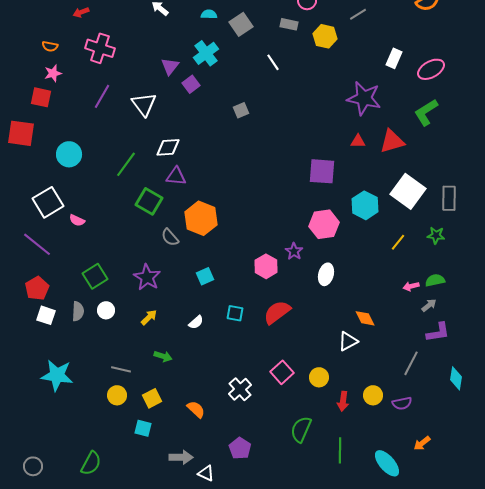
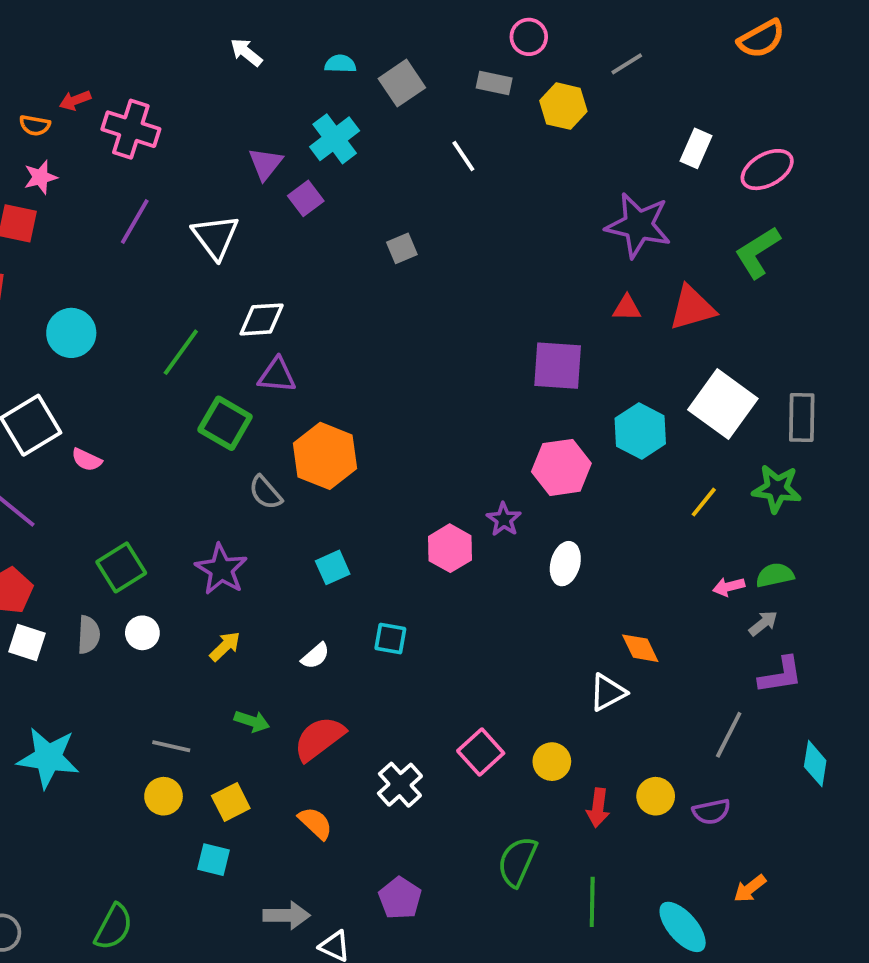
red arrow: (81, 12) -> (75, 100), moved
green star: (436, 235) -> (777, 489), size x1.4
red semicircle: (277, 312) -> (319, 739), moved

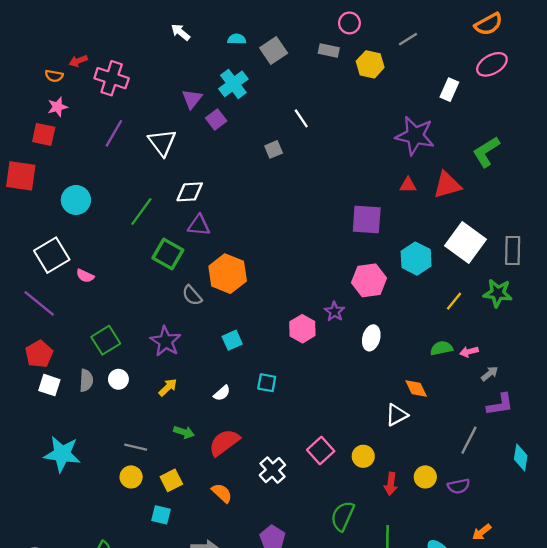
white line: (463, 156) -> (301, 118), moved
pink ellipse: (767, 170) -> (492, 64), moved
green semicircle: (775, 575) -> (441, 348), moved

